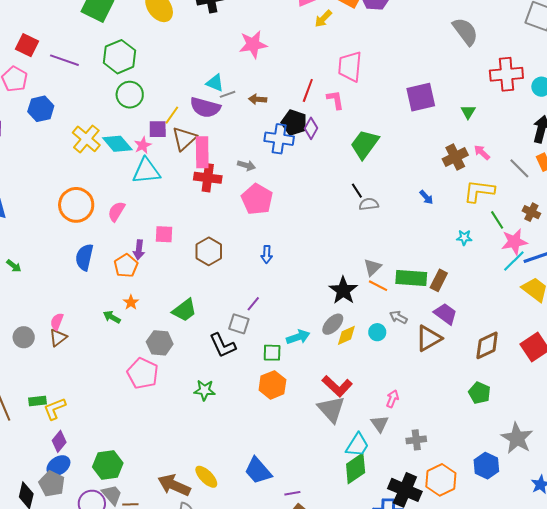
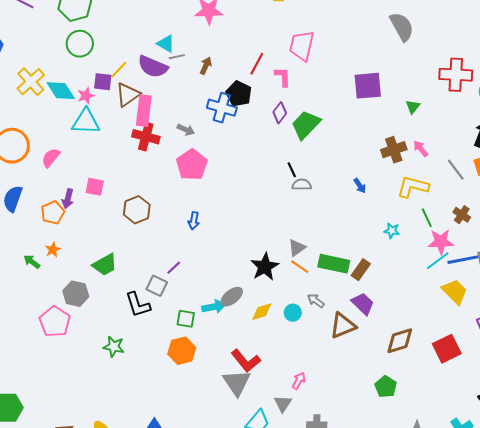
gray semicircle: (465, 31) -> (402, 27), moved
brown arrow: (258, 99) -> (206, 66), turned 102
purple diamond: (311, 128) -> (280, 113), moved
gray ellipse: (333, 324) -> (232, 297), moved

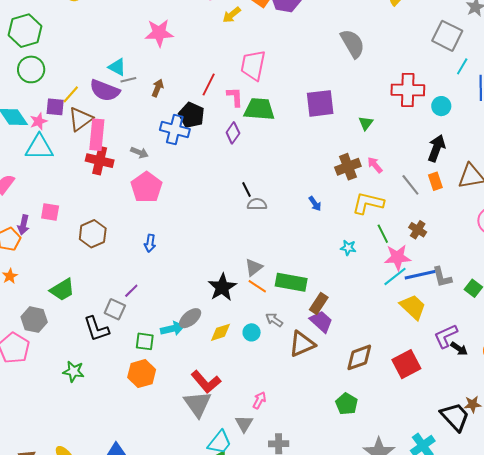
green trapezoid: (306, 125) -> (259, 109), moved, turned 52
brown rectangle: (361, 270) -> (319, 304), moved

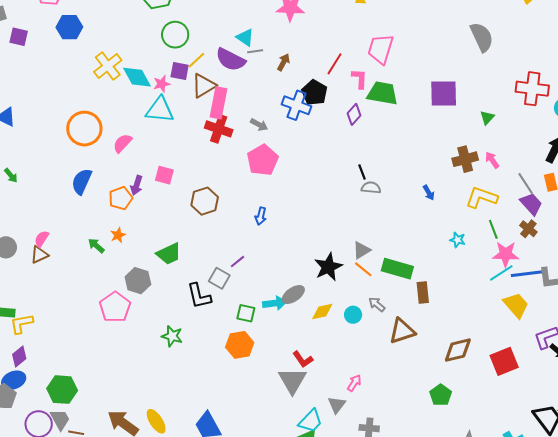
green circle: (31, 69) -> (175, 35), moved
brown rectangle: (319, 304) -> (423, 293), turned -45
purple trapezoid: (321, 321) -> (531, 204), moved
red L-shape: (206, 382) -> (303, 359), size x0.7

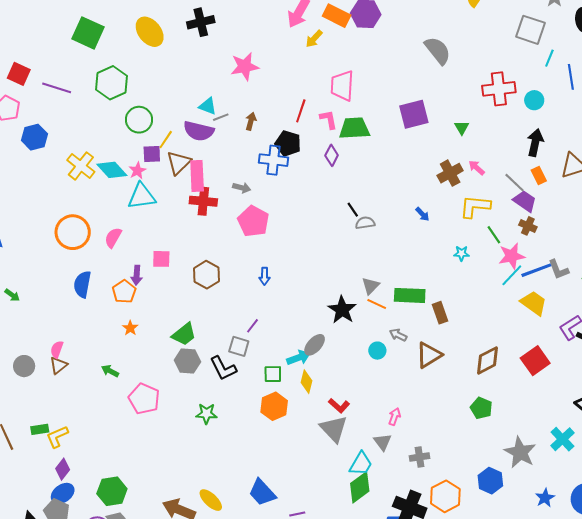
green arrow: (96, 246) -> (110, 371), moved
gray hexagon: (138, 281) -> (187, 361), moved
yellow diamond: (322, 312) -> (307, 382), moved, turned -50

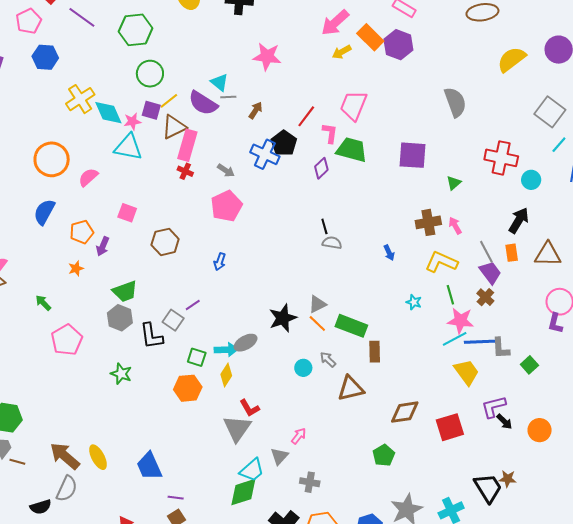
red cross: (203, 201) -> (185, 171), size x0.6
purple arrow: (137, 275) -> (103, 246), moved

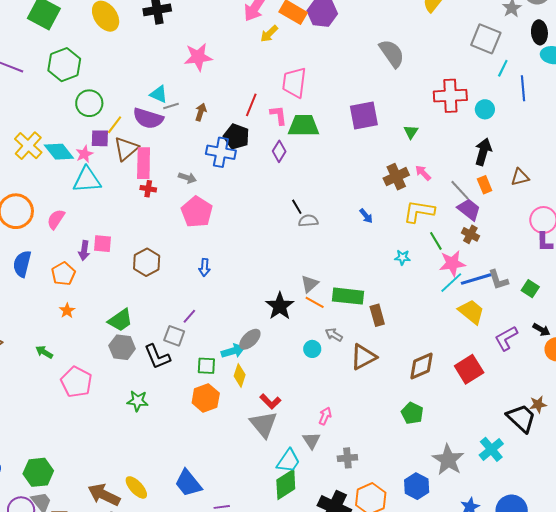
purple arrow: (103, 246) -> (84, 251), moved
brown triangle: (548, 254) -> (520, 177), size x0.7
black arrow: (504, 422) -> (541, 330), moved

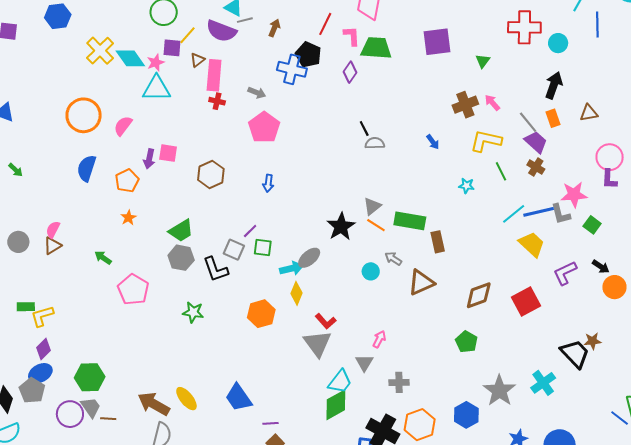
brown triangle: (126, 149) -> (197, 60), size x0.6
pink star: (452, 263) -> (574, 195), moved
green square: (206, 366) -> (263, 248), moved

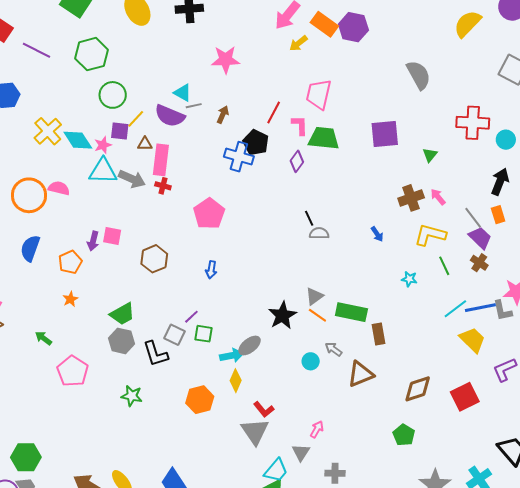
brown triangle: (197, 60) -> (145, 144), turned 35
gray arrow: (257, 93) -> (132, 179), moved, size x1.5
pink semicircle: (123, 126) -> (59, 188), moved, turned 65

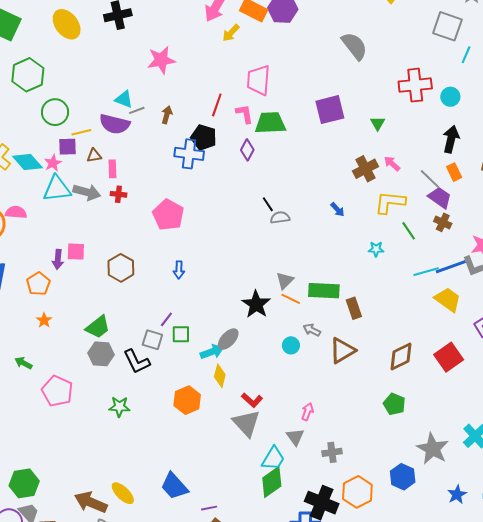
yellow line: (136, 119) -> (81, 132), turned 42
pink rectangle: (161, 160) -> (112, 169), size x0.6
cyan line: (455, 309) -> (426, 272), turned 30

